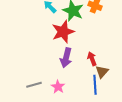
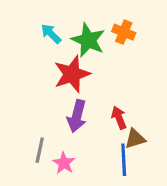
brown triangle: (102, 72) -> (135, 139), turned 32
gray line: (34, 85) -> (40, 150), moved, turned -63

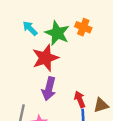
red arrow: (119, 118) -> (80, 99), moved
brown triangle: (135, 139) -> (101, 105), moved

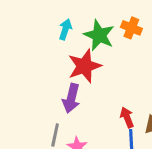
cyan arrow: (30, 28) -> (65, 29), turned 63
purple arrow: (49, 89) -> (71, 98), moved

